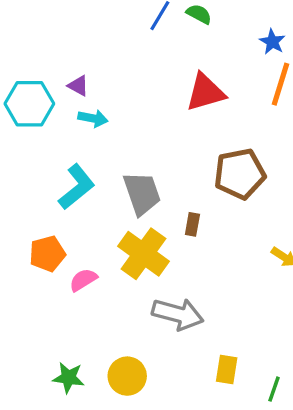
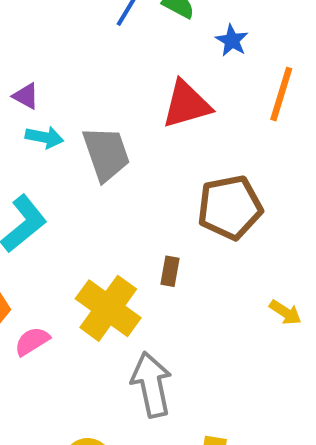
blue star: (272, 42) -> (232, 40), moved
gray trapezoid: (142, 193) -> (106, 154), moved
gray arrow: (178, 314) -> (151, 384), turned -117

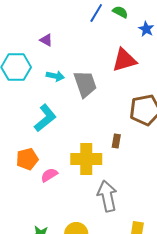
purple triangle: (26, 96) -> (46, 40), moved
yellow cross: (108, 308) -> (86, 159), turned -36

